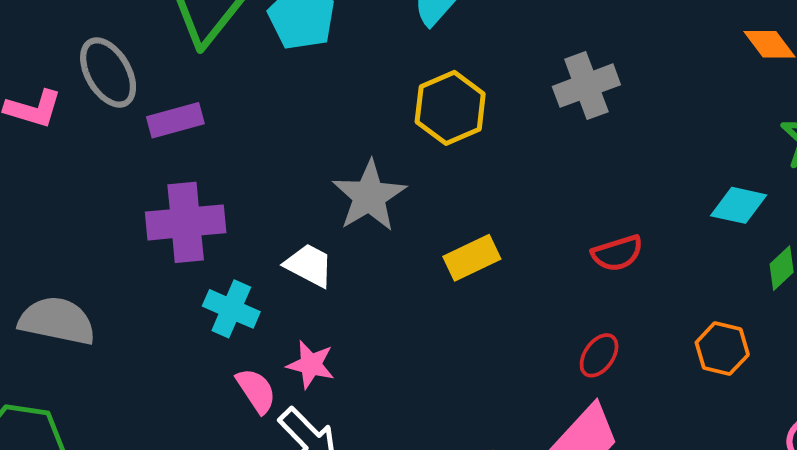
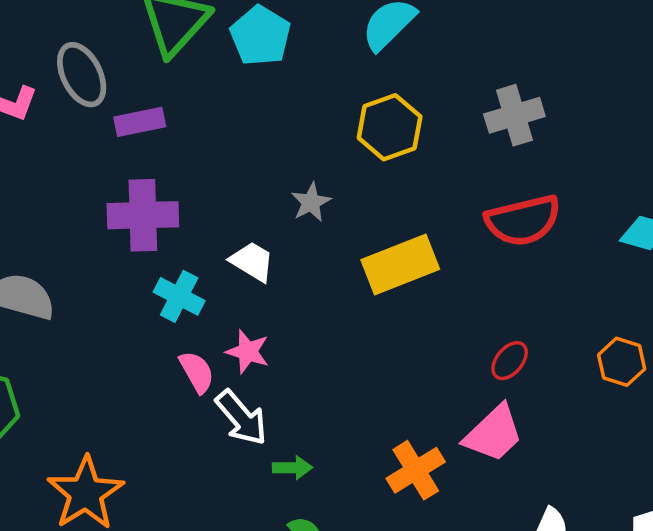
gray star: (369, 196) -> (311, 202), size x0.6
red semicircle: (617, 253) -> (523, 220), moved, size x1.6
yellow rectangle: (472, 258) -> (400, 264), size x1.5

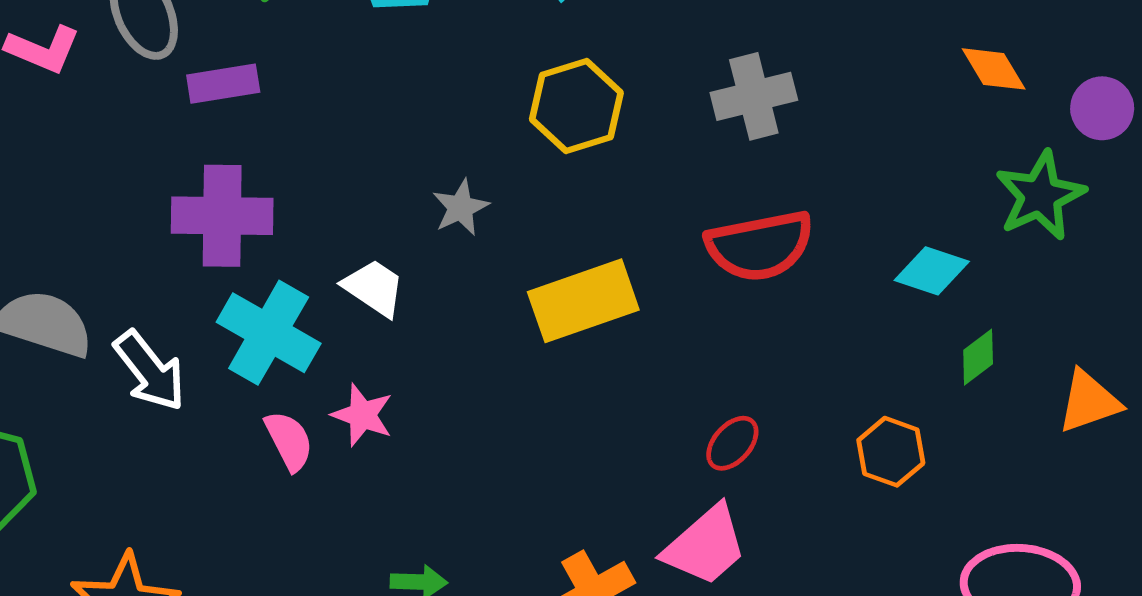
cyan cross: (179, 296) -> (269, 333), size x1.4
white arrow: (241, 418) -> (150, 371), moved

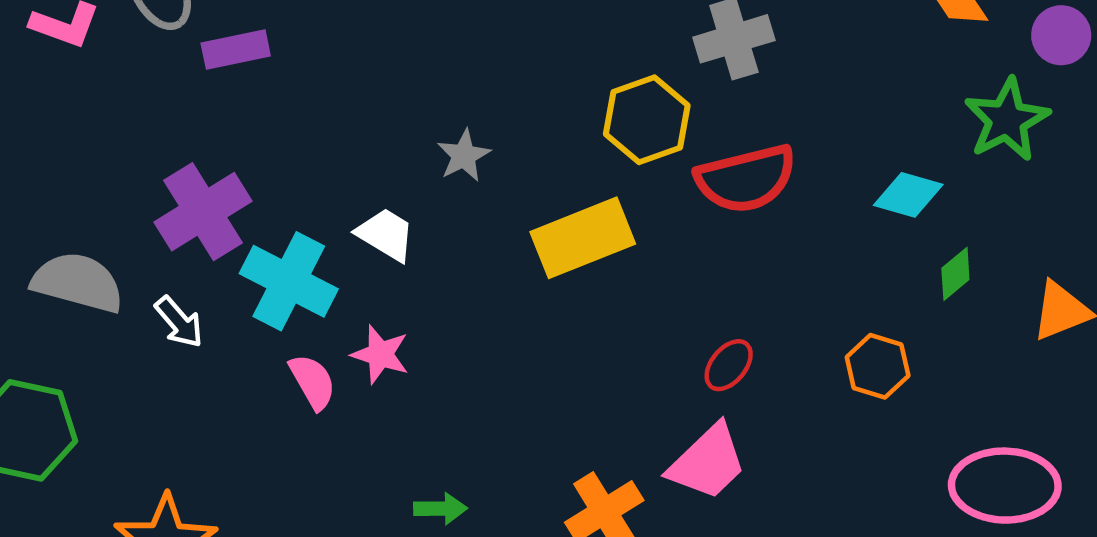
yellow hexagon: (576, 106) -> (647, 120), moved
purple cross: (222, 216) -> (203, 212), moved, turned -30
white arrow: (150, 371) -> (179, 322), size x0.7

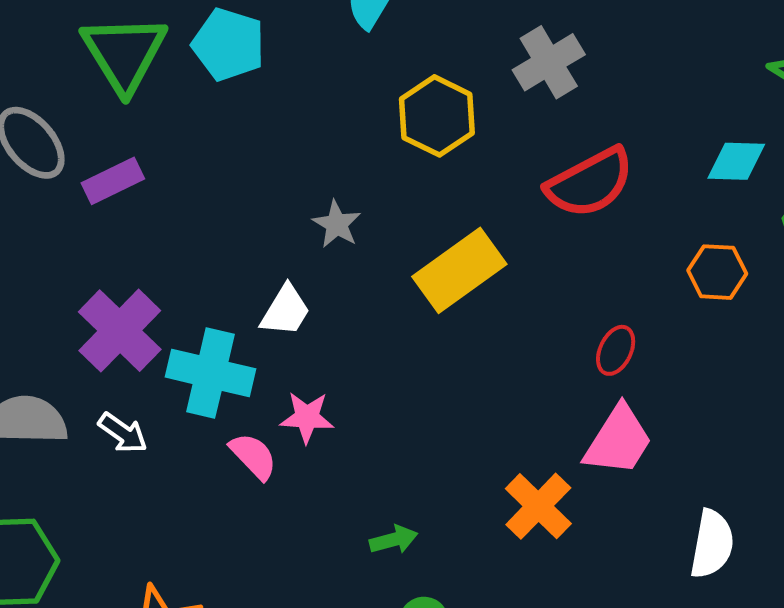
yellow hexagon: (647, 120) -> (437, 116), moved
white trapezoid: (386, 235) -> (285, 311), turned 104
orange hexagon: (878, 366) -> (717, 272), moved

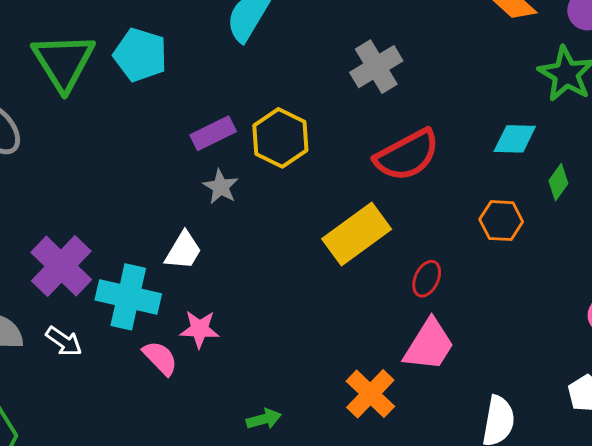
yellow hexagon: (437, 116) -> (280, 138), moved
purple rectangle: (113, 181) -> (213, 133), moved
yellow rectangle: (459, 270) -> (357, 234), moved

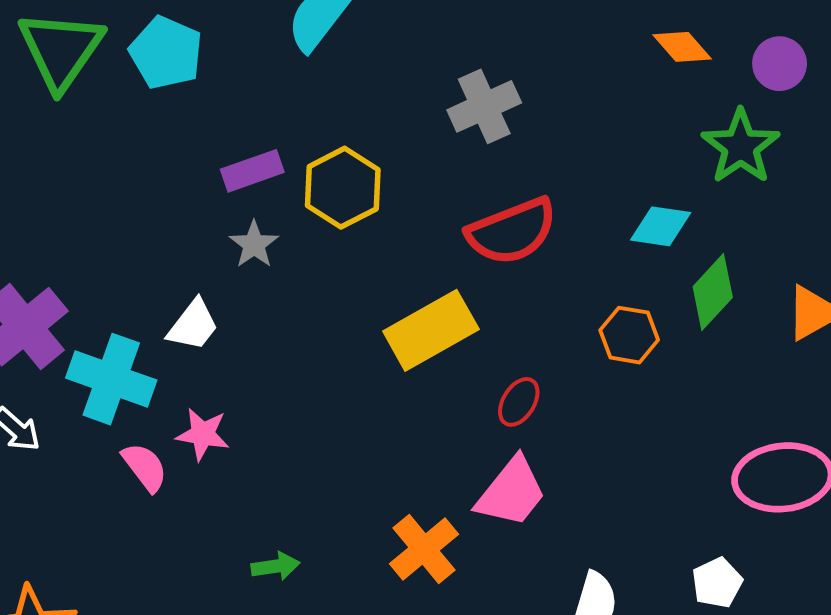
green diamond: (558, 182) -> (713, 292), size x1.5

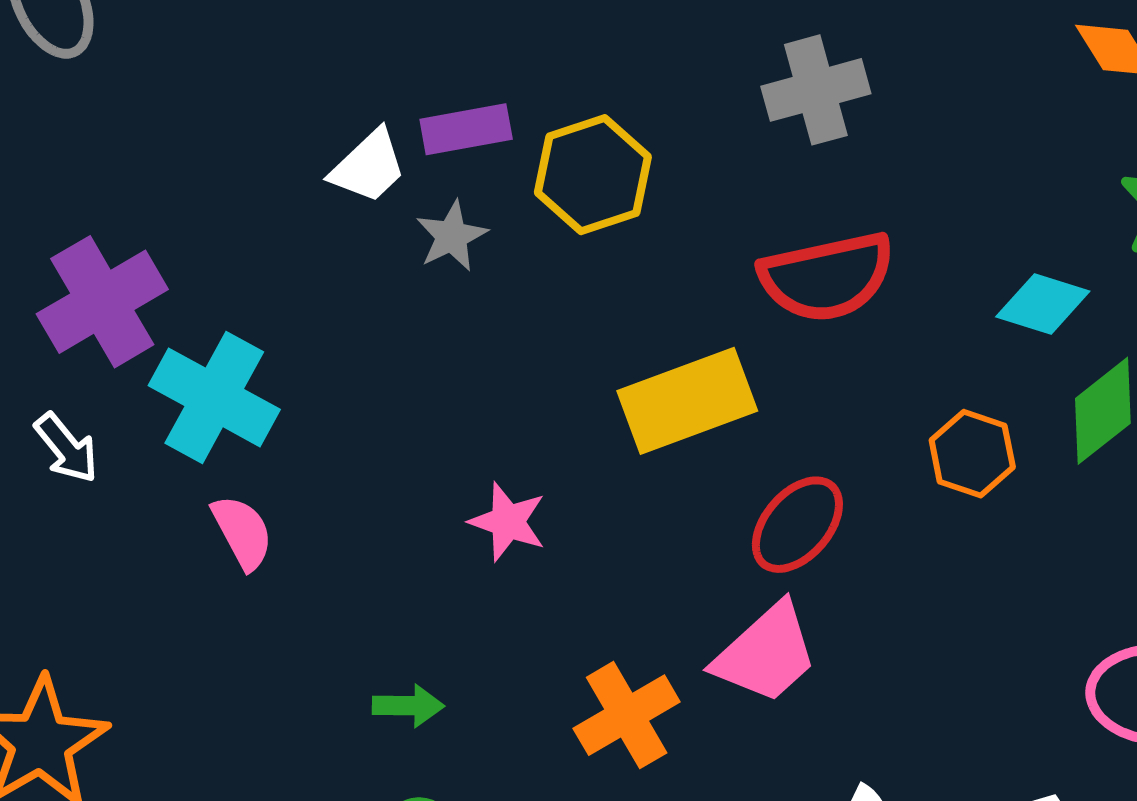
white trapezoid: (193, 325) -> (368, 166), moved
red ellipse: (519, 402) -> (797, 525), size x1.4
pink star: (203, 434) -> (508, 522), moved

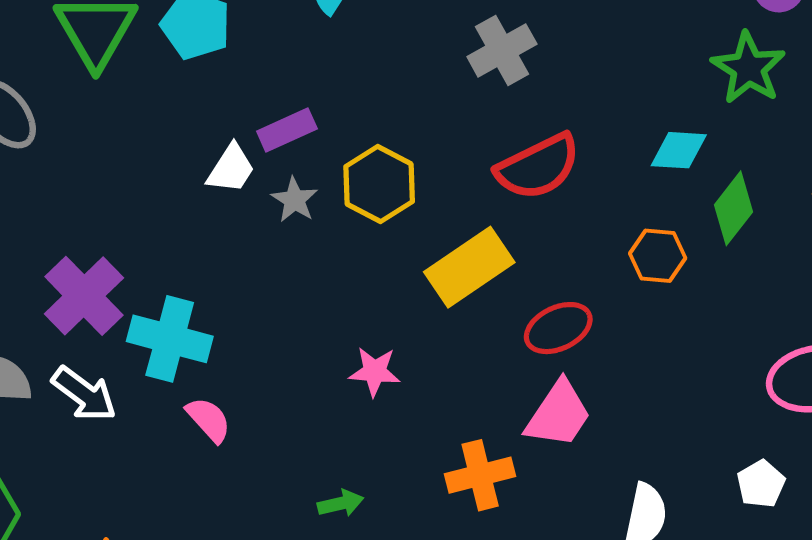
yellow hexagon: (593, 175) -> (379, 184), moved
white arrow: (66, 448) -> (84, 394), size x1.4
red ellipse: (797, 525) -> (558, 328), turned 38
orange cross: (627, 715) -> (480, 475), turned 30

